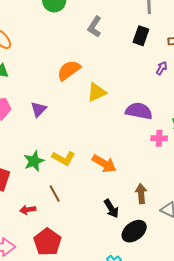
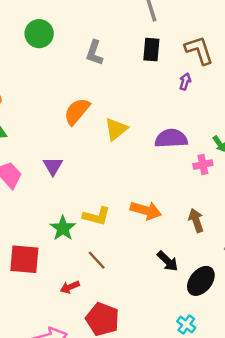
brown arrow: (141, 194) -> (196, 220), moved

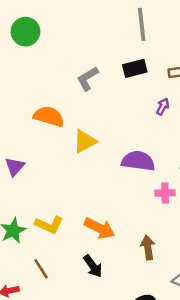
black rectangle: (151, 50) -> (135, 68), turned 60
gray L-shape: (94, 53) -> (88, 79), moved, turned 30
orange semicircle: (77, 111) -> (49, 116), turned 56
black arrow: (168, 261) -> (93, 266), moved

